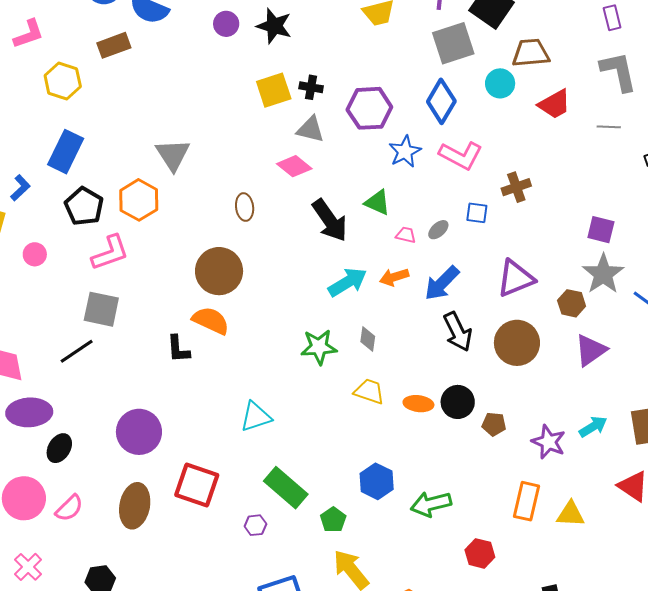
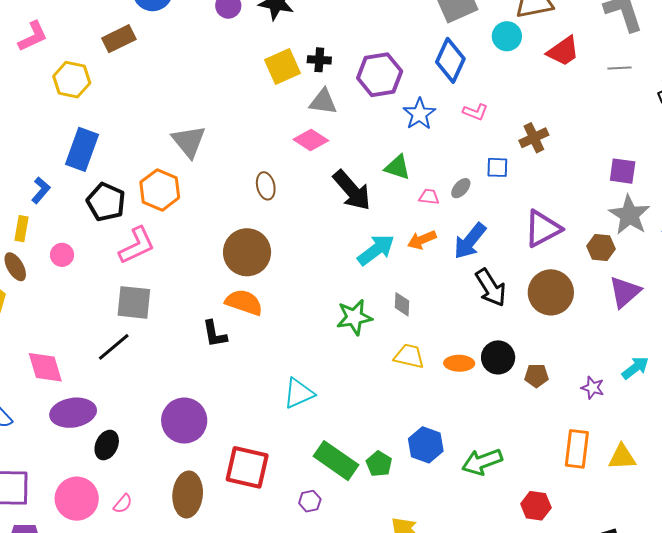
pink L-shape: (461, 155) -> (475, 112), size x0.6
purple star: (549, 442) -> (593, 388), size x0.7
pink semicircle: (69, 508) -> (123, 504), size x0.7
green pentagon: (333, 520) -> (379, 464), moved

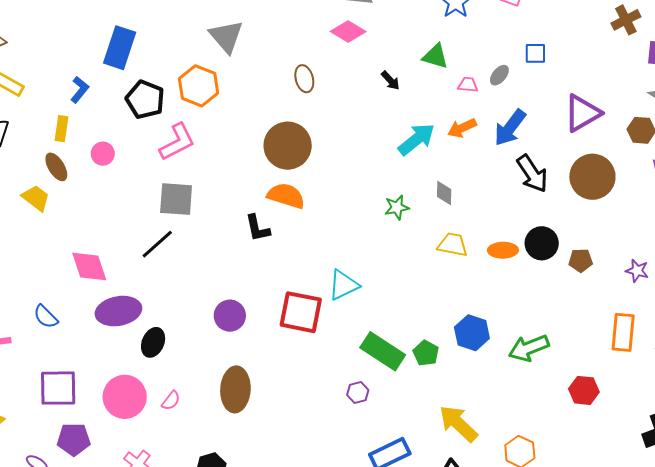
brown cross: (534, 138) -> (626, 20), moved
black arrow: (352, 190) -> (391, 80), size x0.5
green star: (354, 317) -> (397, 207), size x0.7
purple circle: (184, 421) -> (230, 316), size x0.7
red square: (247, 467) -> (301, 312), moved

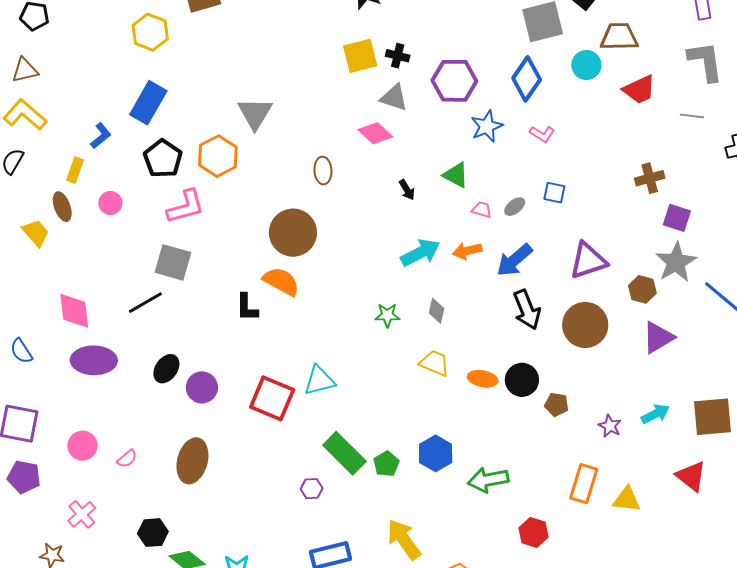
black ellipse: (153, 342) -> (166, 369), moved
pink circle: (125, 397) -> (82, 446), size x0.7

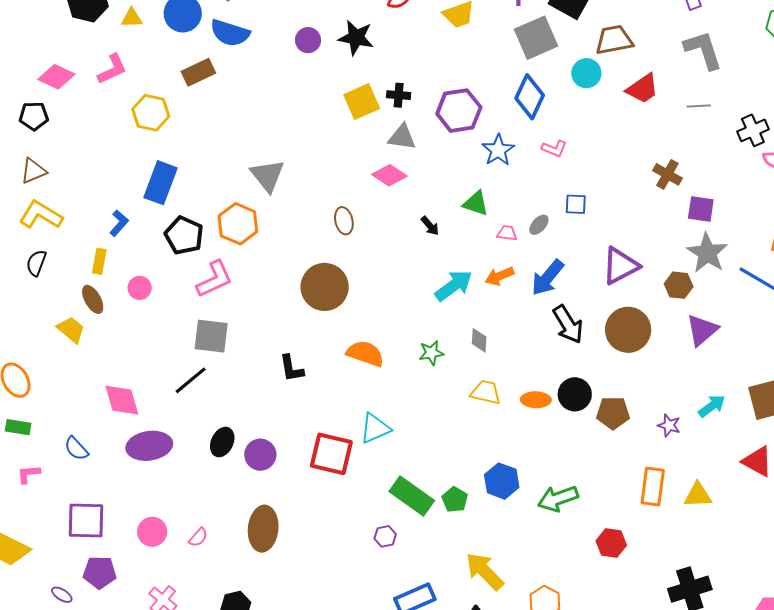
brown cross: (650, 178) -> (667, 174), turned -36
orange semicircle: (281, 281) -> (365, 354), moved
brown pentagon: (557, 404) -> (613, 413), size x1.4

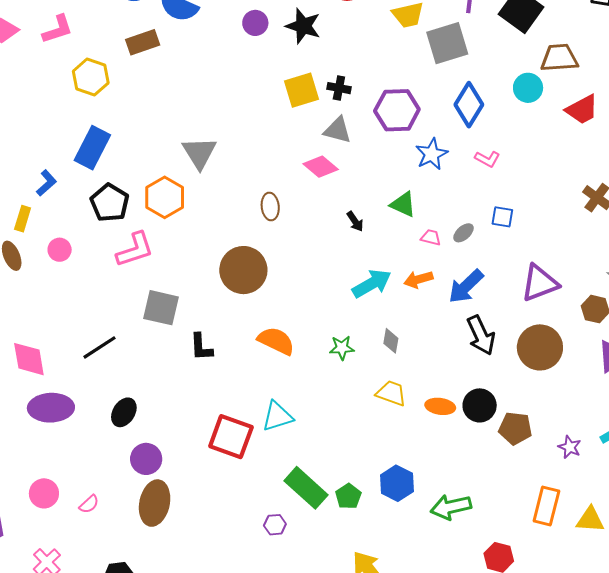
gray square: (536, 38) -> (447, 43), moved
gray square: (211, 336) -> (161, 308), moved
purple circle: (260, 455) -> (146, 459), moved

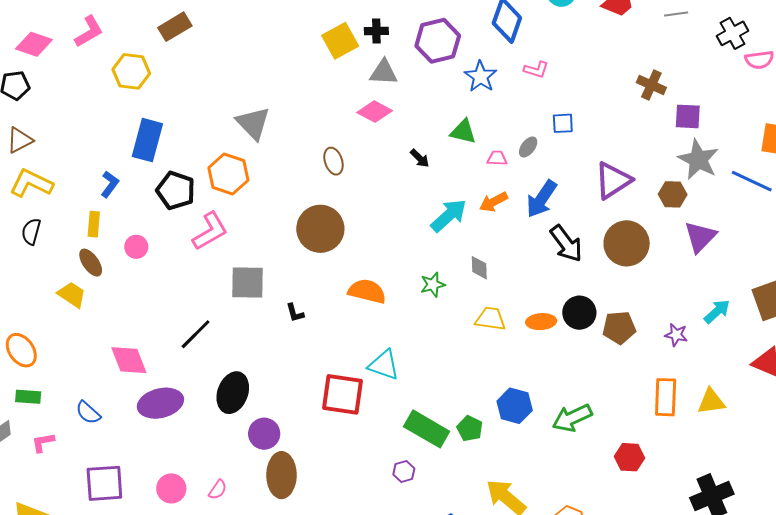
black L-shape: (201, 347) -> (295, 313), size x0.7
black ellipse: (124, 412) -> (233, 393), size x1.4
cyan triangle: (277, 416) -> (384, 365), turned 48

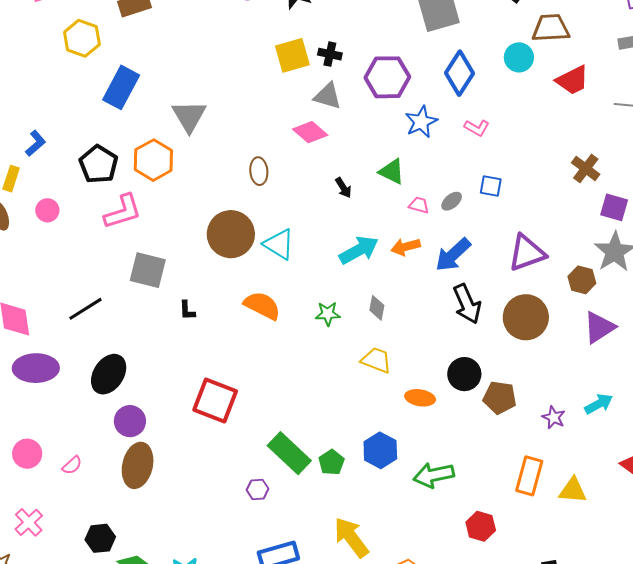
blue rectangle: (147, 140) -> (121, 87), moved
orange ellipse: (541, 322) -> (420, 398), moved
cyan triangle: (384, 365) -> (279, 244), moved

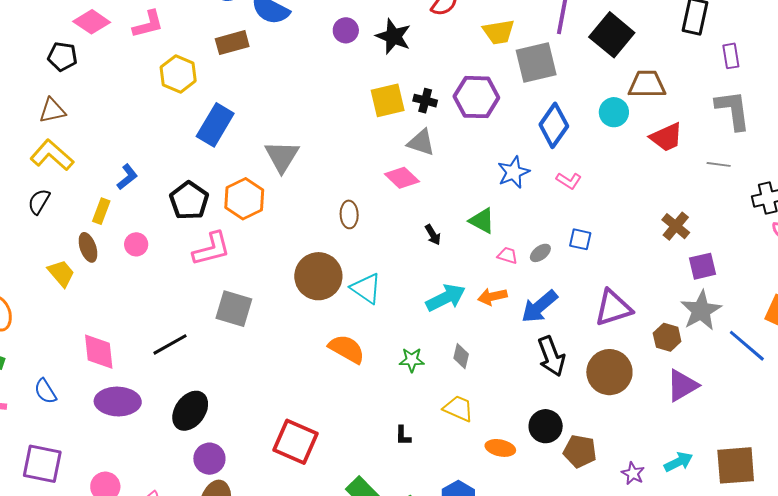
purple hexagon: (387, 77) -> (476, 97), moved
purple square: (614, 207) -> (702, 266), turned -32
black L-shape: (187, 310) -> (403, 436), moved

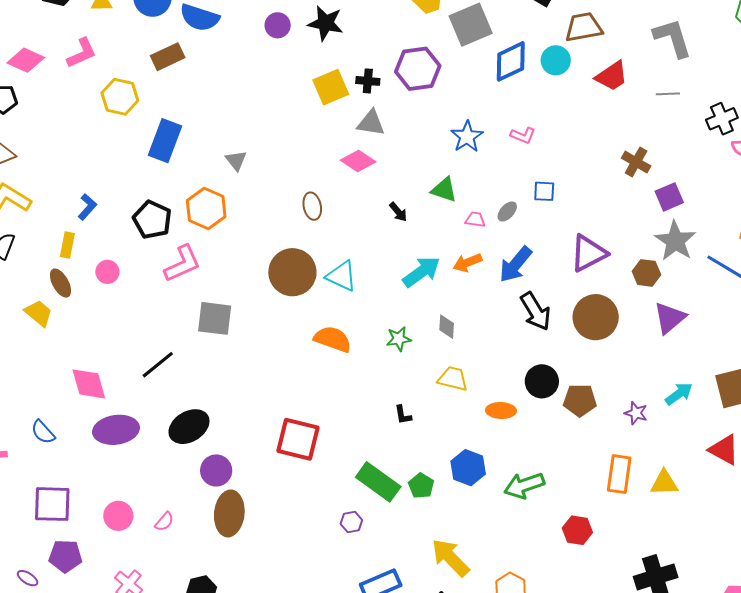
blue diamond: (554, 125) -> (511, 61), moved, turned 39
gray triangle: (282, 156) -> (236, 160), size x0.6
black ellipse: (190, 411) -> (189, 427), turned 33

